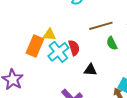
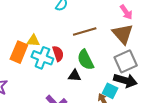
green semicircle: (112, 43) -> (85, 60), moved, size x1.5
cyan cross: (58, 52) -> (42, 58), turned -30

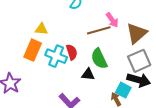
pink arrow: (126, 12) -> (112, 20), moved
brown triangle: (123, 34) -> (137, 33), turned 30
yellow triangle: (33, 41) -> (41, 29), moved

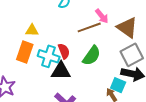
brown triangle: (137, 33) -> (127, 28), turned -40
green semicircle: (99, 59) -> (92, 56), turned -115
black triangle: (88, 74) -> (61, 71), moved, size x1.5

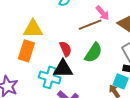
yellow triangle: (32, 30) -> (33, 29), size x1.5
cyan cross: (49, 56) -> (50, 77), moved

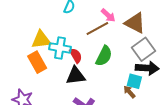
orange rectangle: (26, 51) -> (37, 62), turned -40
cyan cross: (50, 77) -> (60, 48), moved

